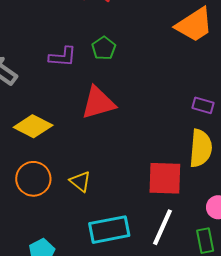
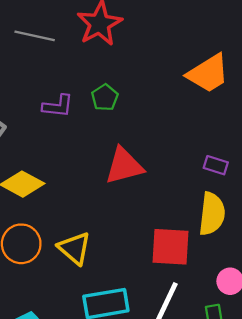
red triangle: (98, 103) -> (124, 166), moved
yellow triangle: (80, 181) -> (74, 248), size x1.4

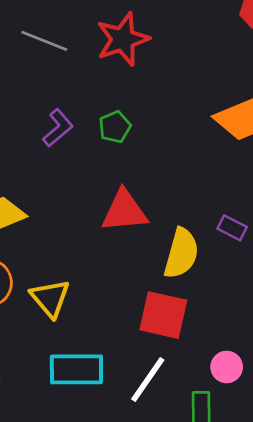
purple L-shape: (58, 106) -> (58, 128), turned -56
yellow semicircle: (212, 214) -> (181, 253), moved

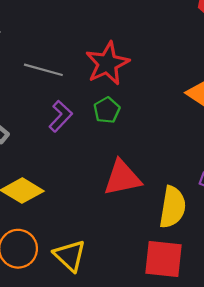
red star: (123, 39) -> (107, 63), moved
gray line: (44, 41) -> (43, 70), moved

